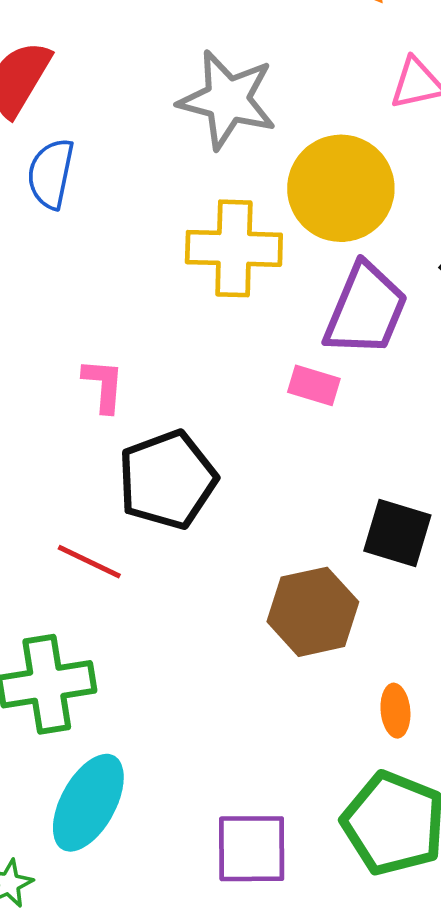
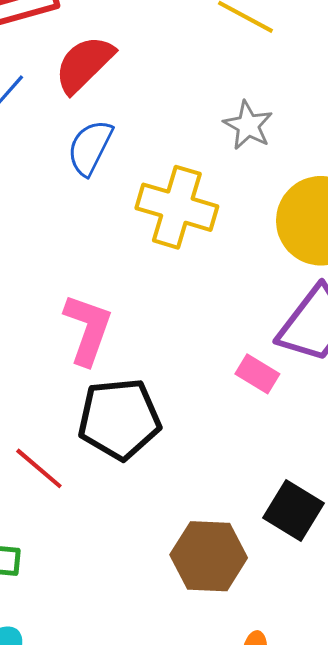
gray star: (227, 100) -> (248, 125), size x0.6
yellow cross: (234, 248) -> (177, 207), moved
pink L-shape: (103, 385) -> (88, 329), size x1.5

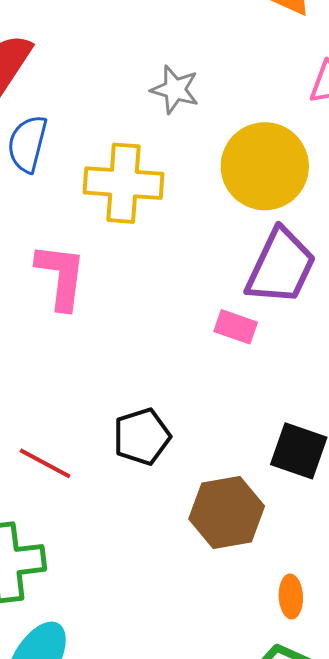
pink L-shape: (88, 329) -> (61, 276), moved
black pentagon: (119, 419) -> (142, 437), moved, size x0.7

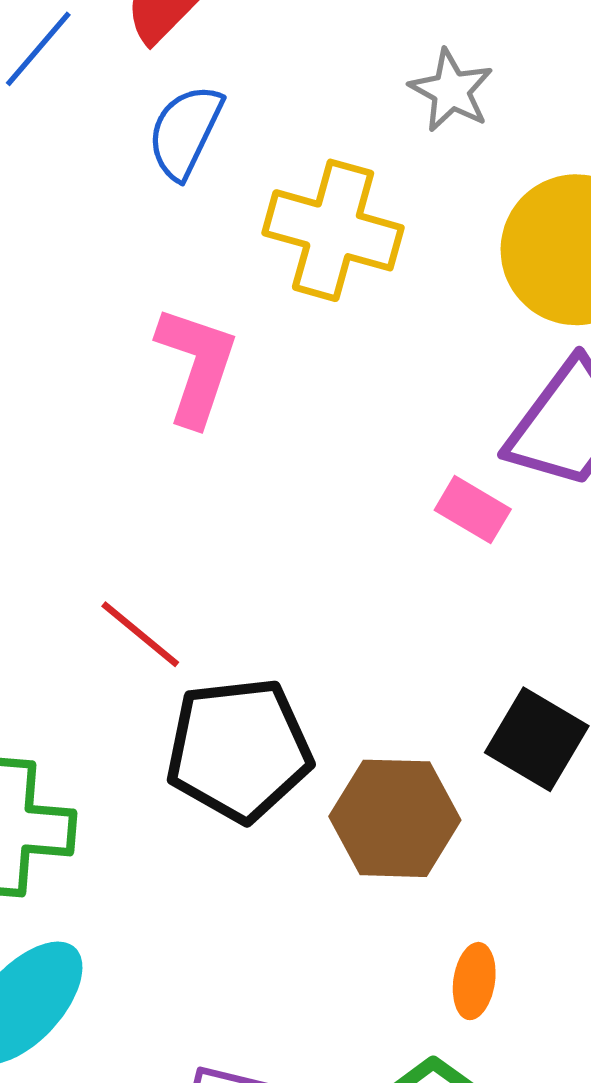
black pentagon: (142, 437) -> (239, 750), moved, size x1.5
red line: (45, 463) -> (140, 634), moved

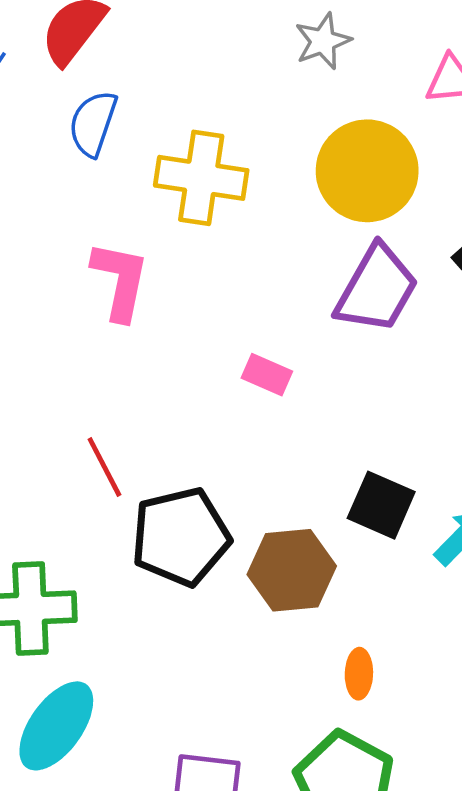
gray star: (451, 91) -> (323, 41), moved, turned 30
pink rectangle: (473, 510) -> (267, 375), moved
red line: (140, 634) -> (104, 467), turned 30

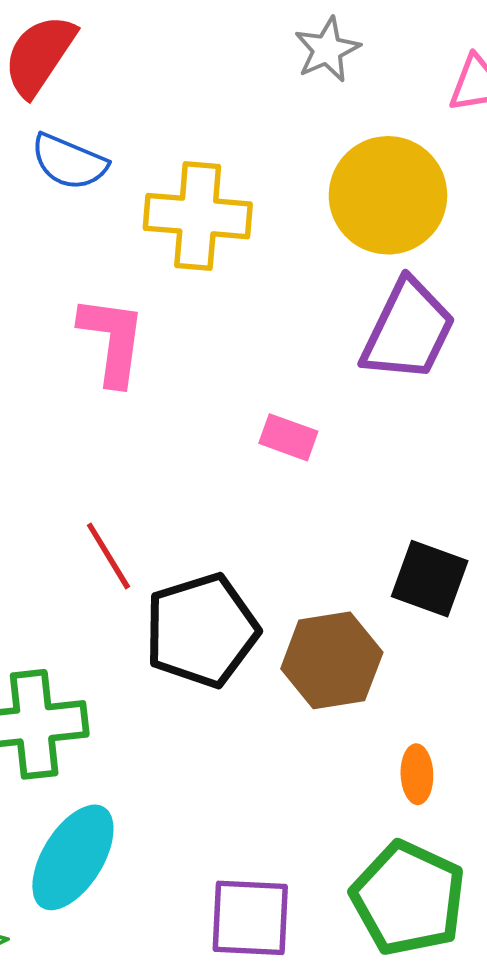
blue semicircle: (93, 123) -> (69, 162), turned -82

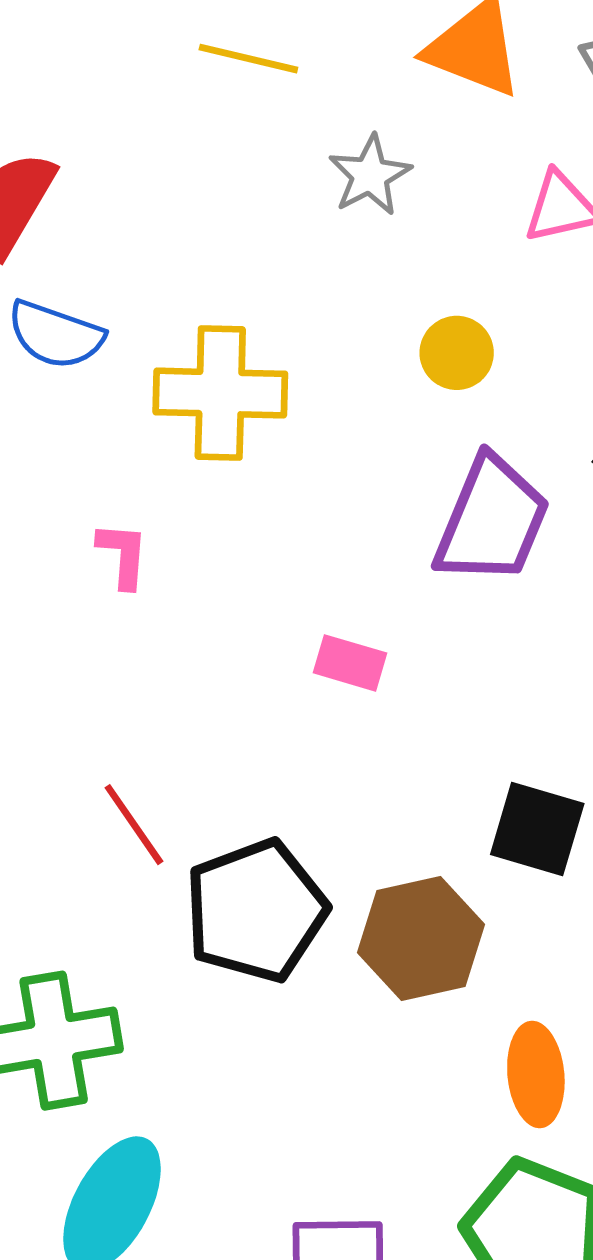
yellow circle: (388, 195) -> (457, 353), size x0.5
pink L-shape: (112, 340) -> (123, 555), size x0.6
orange ellipse: (417, 774) -> (536, 1075), size x1.4

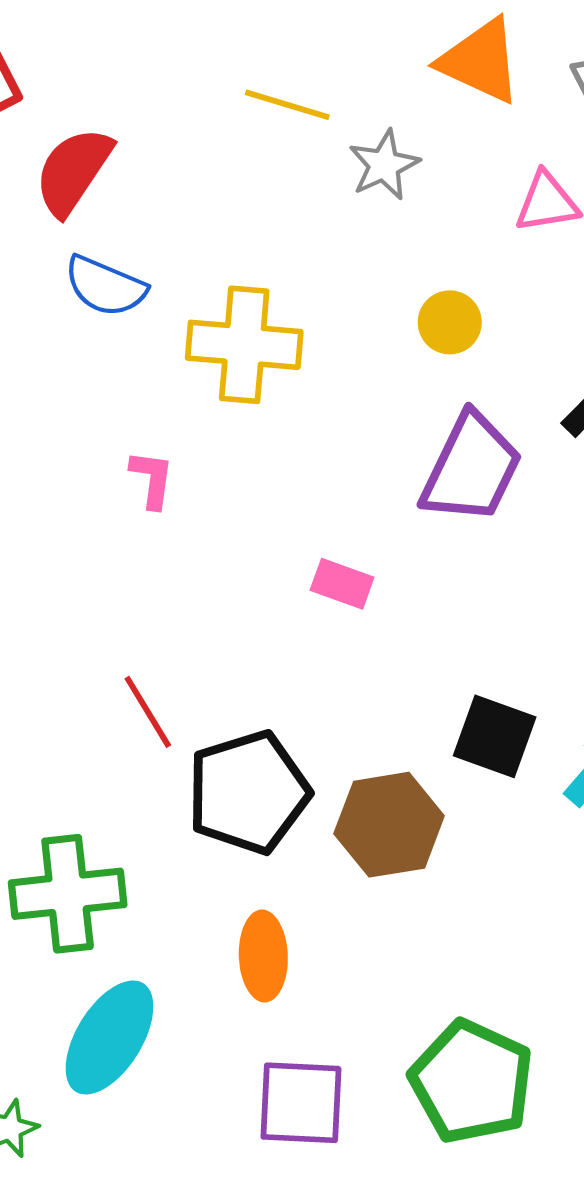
yellow line: (248, 59) -> (287, 105), moved
orange ellipse: (536, 1075) -> (263, 956), moved

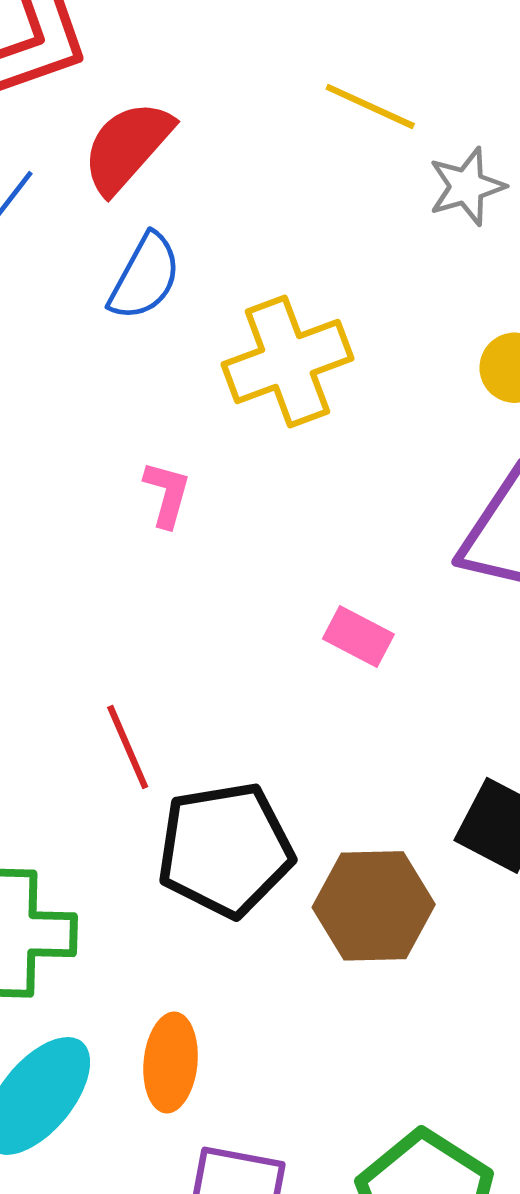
blue semicircle: (105, 286) -> (145, 277), turned -92
yellow cross: (244, 345) -> (287, 361), turned -33
orange ellipse: (263, 956) -> (171, 1063), moved

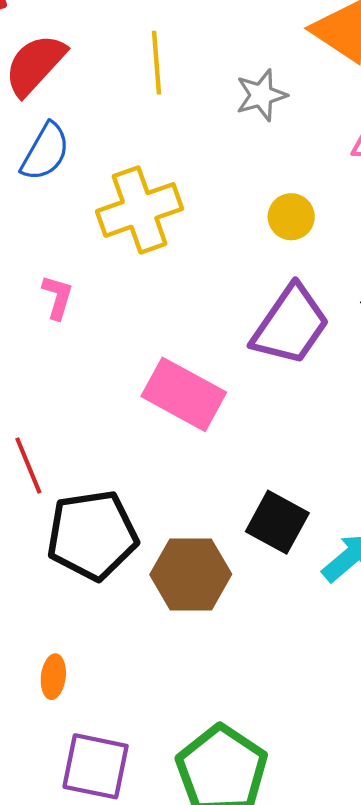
yellow line: (370, 106) -> (157, 63), moved, turned 60
pink rectangle: (358, 636) -> (184, 394), size x1.8
orange ellipse: (171, 1063) -> (53, 677), size x0.7

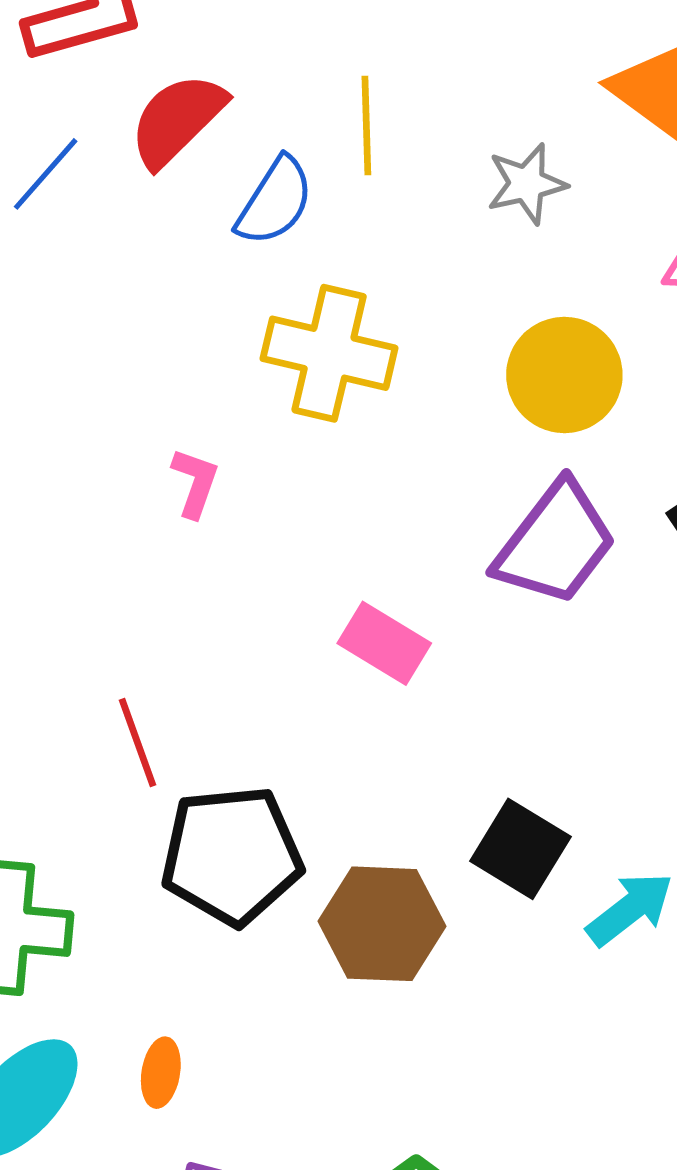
blue semicircle: (45, 152) -> (275, 201), moved
yellow cross: (140, 210) -> (329, 353), turned 30
yellow circle: (291, 217) -> (564, 375), size x1.6
pink rectangle: (184, 394) -> (384, 643), size x0.7

